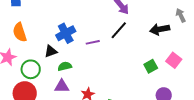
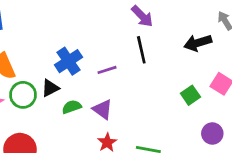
black line: (119, 30) -> (141, 50), turned -48
green circle: (31, 69) -> (23, 95), moved
purple triangle: (62, 86) -> (103, 109), moved, turned 42

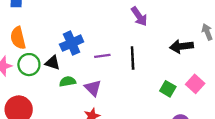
black line: (141, 50) -> (133, 58), moved
black triangle: (50, 88) -> (53, 63), turned 35
green square: (190, 95) -> (168, 89), turned -35

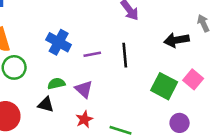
blue cross: (72, 43) -> (59, 42), turned -35
black triangle: (53, 63) -> (46, 105), moved
green square: (168, 89) -> (164, 86), size x1.5

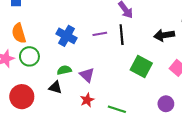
purple line: (92, 54) -> (100, 34), moved
black line: (125, 55) -> (122, 35), moved
green square: (164, 86) -> (141, 67), moved

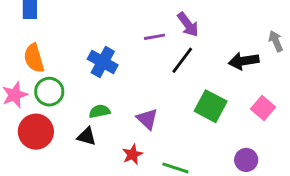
purple line: (100, 34) -> (155, 37), moved
black line: (122, 35) -> (182, 60), turned 42
purple triangle: (87, 75) -> (147, 119), moved
red circle: (22, 97) -> (36, 132), moved

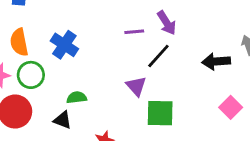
blue cross: (103, 62) -> (64, 45), moved
green square: (211, 106) -> (160, 113), moved, turned -32
purple triangle: (147, 119) -> (136, 86), moved

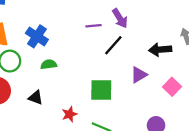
purple triangle: (136, 86) -> (139, 75), moved, turned 42
green semicircle: (77, 97) -> (49, 64), moved
green square: (160, 113) -> (101, 90), moved

